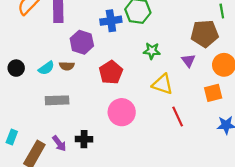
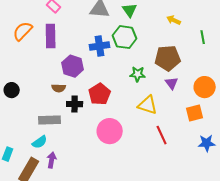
brown pentagon: (205, 34) -> (168, 58), moved
cyan semicircle: (46, 68) -> (40, 142), moved
black cross: (84, 139) -> (75, 104), moved
purple arrow: (59, 143) -> (52, 160), turned -133

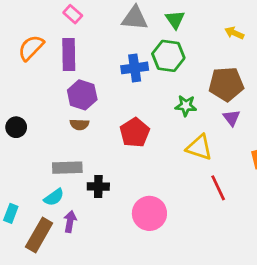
purple hexagon: (73, 66) -> (82, 95), moved
black cross: (75, 104) -> (98, 186), moved
pink circle: (110, 131) -> (149, 213), moved

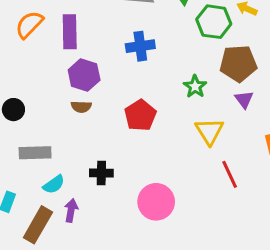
green hexagon: (168, 56) -> (214, 22), moved
green star: (186, 106) -> (195, 86), turned 30
yellow triangle: (199, 147) -> (209, 131), turned 40
gray rectangle: (67, 168) -> (35, 153), moved

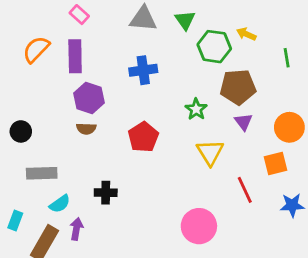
red line: (230, 174) -> (245, 190), moved
pink circle: (156, 202) -> (199, 226), moved

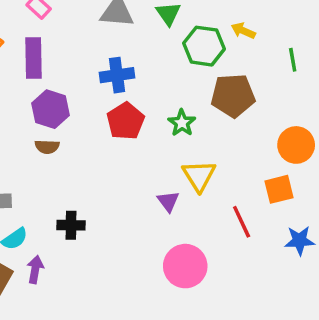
purple triangle: (243, 122) -> (168, 201), moved
red pentagon: (143, 137) -> (126, 121), moved

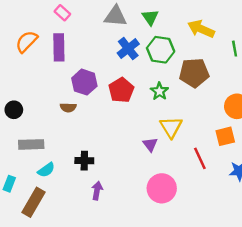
yellow arrow: (243, 31) -> (201, 29), size x1.6
green hexagon: (204, 46) -> (161, 50), moved
blue cross: (117, 75) -> (128, 49), moved, turned -30
purple hexagon: (51, 109) -> (84, 82), moved
purple arrow: (35, 269) -> (97, 191), moved

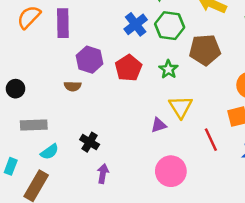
purple triangle: (150, 144) -> (159, 125), turned 49
black cross: (84, 161) -> (90, 142), turned 30

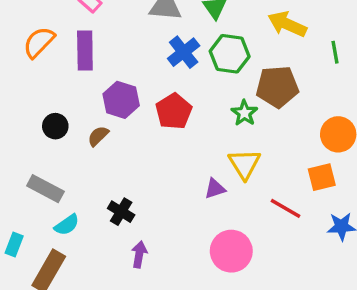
green star: (168, 69) -> (244, 113), moved
brown semicircle: (73, 86) -> (98, 136), turned 133
black circle: (16, 89) -> (55, 126), moved
gray rectangle: (34, 125) -> (45, 189), turned 30
red line: (211, 140) -> (286, 208), turned -35

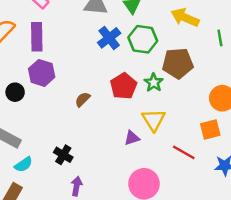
purple hexagon: (121, 100) -> (42, 73), moved
red pentagon: (174, 111) -> (124, 86), moved
brown semicircle: (98, 136) -> (83, 99), moved

